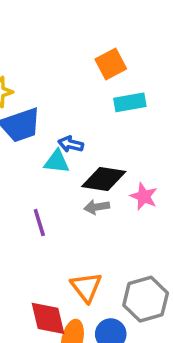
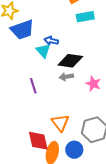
cyan triangle: (57, 162) -> (43, 51), turned 42
pink star: (144, 196) -> (93, 84), moved

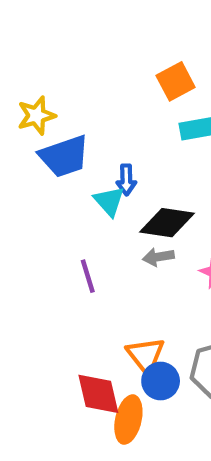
blue arrow: (51, 41) -> (126, 180), turned -104
blue circle: (74, 150) -> (161, 381), moved

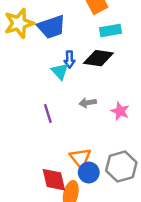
yellow star: (36, 116) -> (19, 23), size x1.4
blue trapezoid: (64, 156) -> (51, 27), moved
black diamond: (167, 223) -> (98, 58), moved

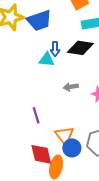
cyan triangle: (60, 71) -> (47, 59), turned -42
purple line: (48, 114) -> (36, 115), moved

